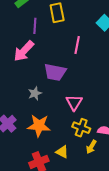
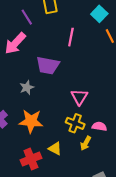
purple line: (35, 26) -> (27, 17), turned -35
pink triangle: (74, 102) -> (79, 97), moved

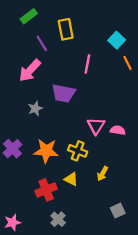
gray star: (27, 88) -> (35, 109), moved
yellow cross: (75, 123) -> (78, 151), moved
pink semicircle: (99, 126) -> (118, 130), moved

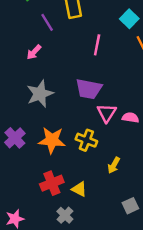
pink arrow: (30, 71) -> (34, 52), size x0.6
purple trapezoid: (63, 93) -> (89, 89), moved
gray star: (35, 109) -> (40, 94), size x1.6
yellow triangle: (71, 179) -> (79, 189), moved

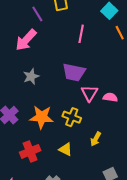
pink arrow: (34, 52) -> (26, 40), size x1.6
gray star: (40, 94) -> (31, 76), size x0.7
red cross: (52, 183) -> (30, 151), moved
yellow triangle: (79, 189) -> (66, 149), moved

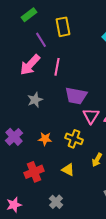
pink line: (81, 34) -> (57, 67), moved
orange star: (42, 117) -> (45, 139), size x0.6

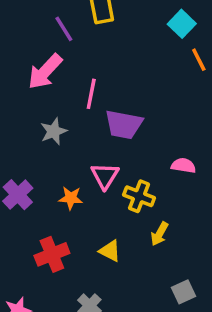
pink line: (57, 67) -> (91, 94), moved
pink triangle: (91, 116) -> (105, 176), moved
yellow cross: (74, 139) -> (139, 196), moved

